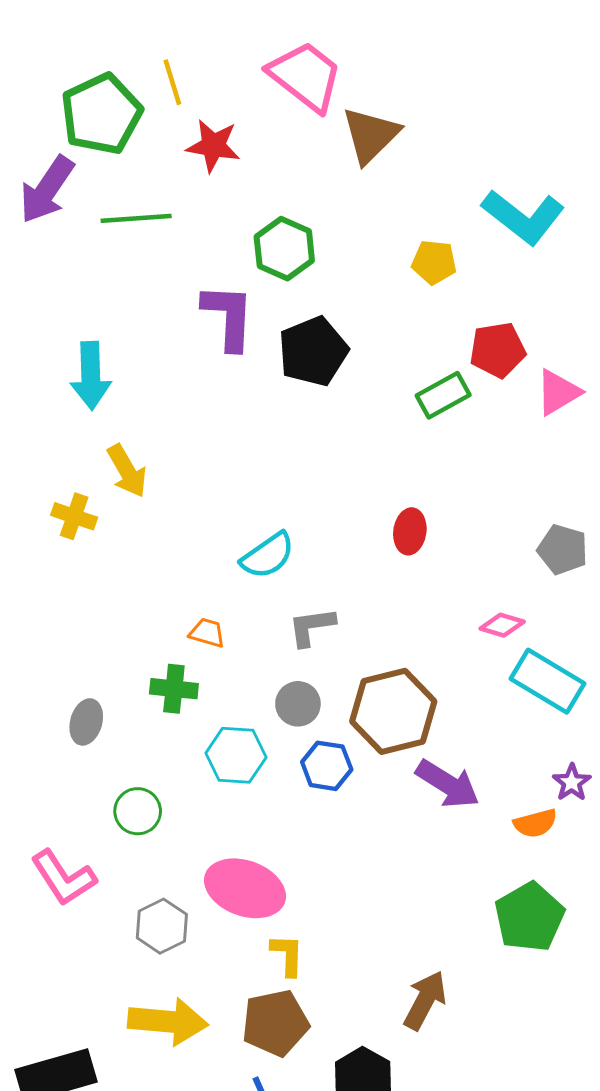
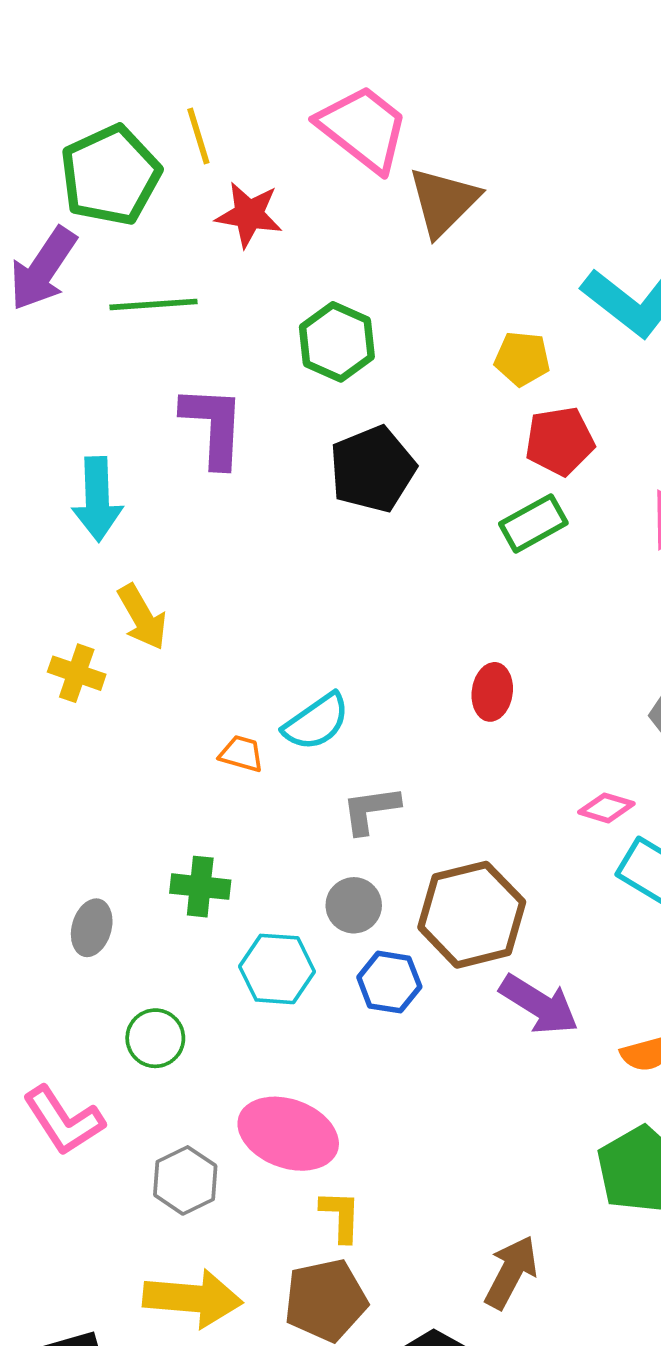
purple L-shape: (228, 317) -> (213, 426), moved
red pentagon: (498, 350) -> (560, 441), moved
orange trapezoid: (207, 633) -> (241, 754), moved

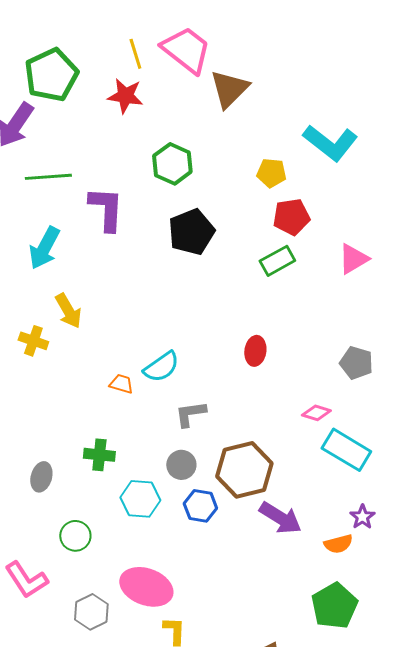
yellow line: (198, 136) -> (135, 54), moved
green line: (153, 304) -> (48, 177), moved
cyan arrow: (97, 499) -> (44, 248), turned 30

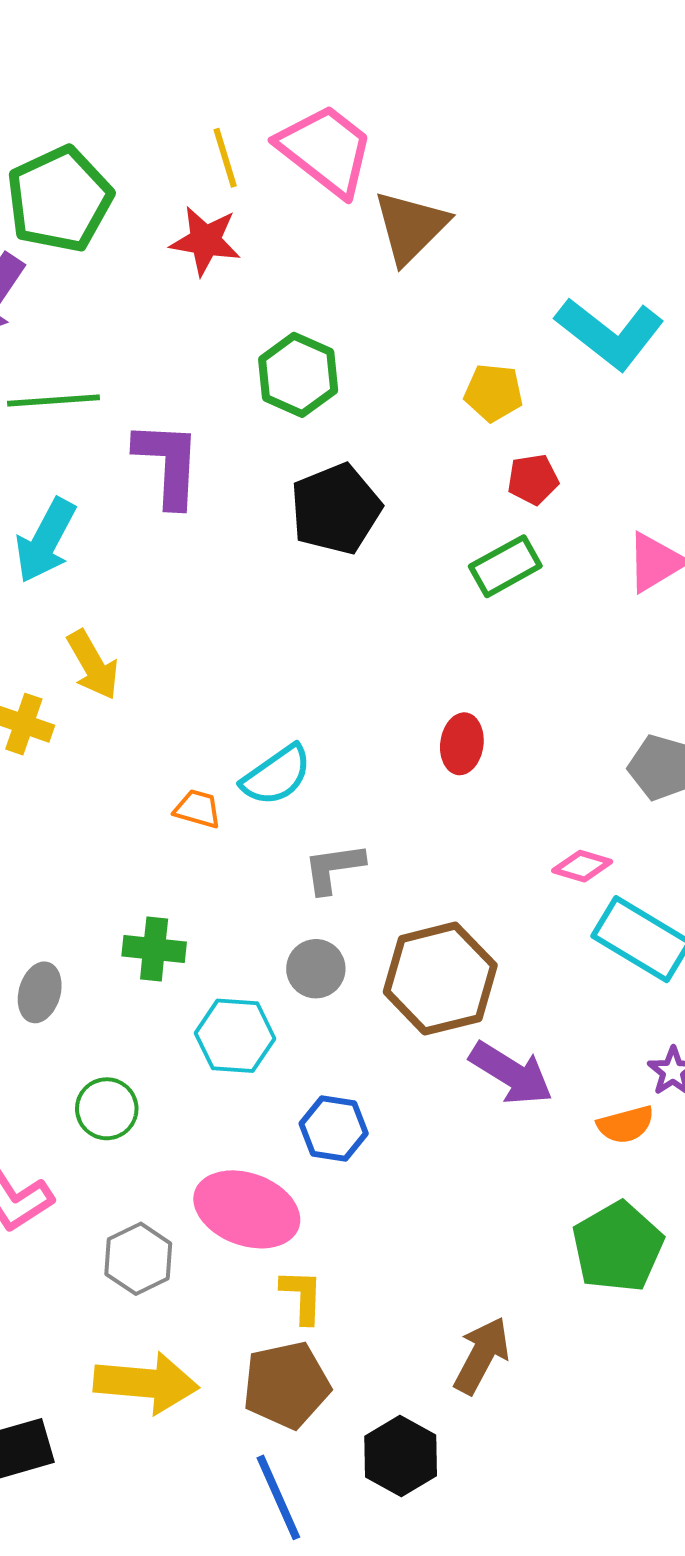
red pentagon: (291, 217) -> (533, 479), size x0.7
blue hexagon: (200, 506) -> (334, 1129), moved

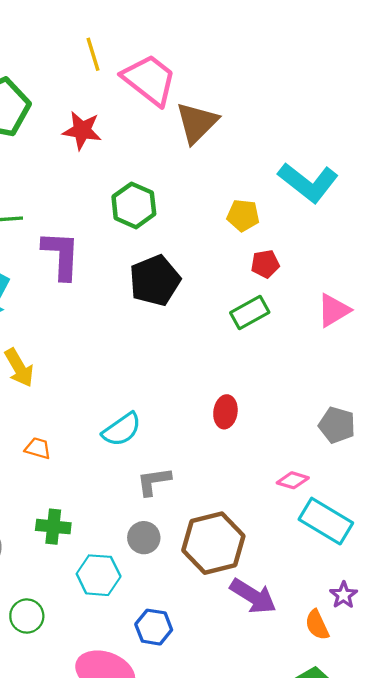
yellow line: (225, 158) -> (93, 54), moved
orange trapezoid: (197, 809) -> (38, 448), moved
orange semicircle: (626, 1125) -> (317, 625), turned 80

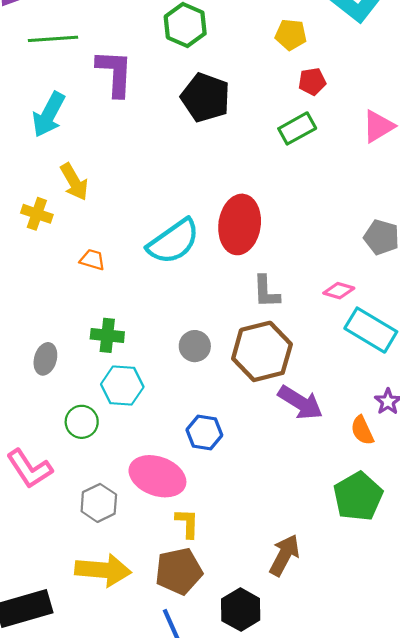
black pentagon: (155, 281) -> (205, 98), turned -30
red ellipse: (225, 412) -> (240, 224), moved, size x1.8
cyan semicircle: (122, 429) -> (173, 242), size x1.4
gray L-shape: (154, 481) -> (266, 292), moved, turned -84
cyan hexagon: (99, 575) -> (122, 386), moved

